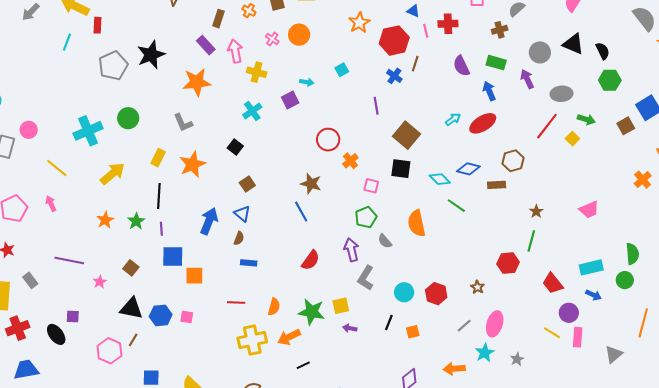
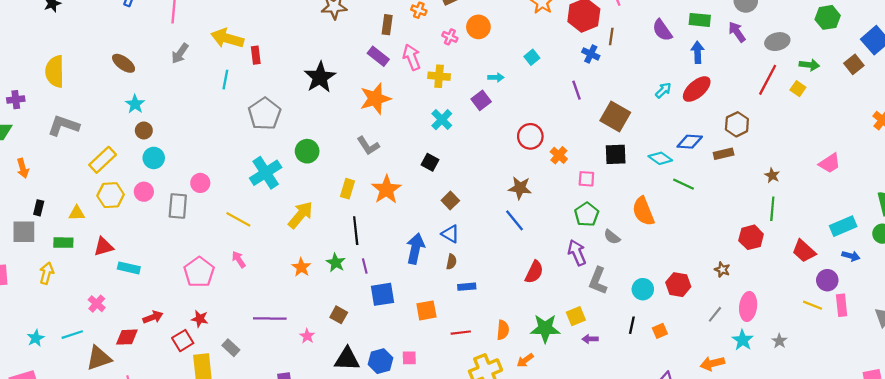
gray pentagon: (113, 66) -> (265, 114), moved
blue arrow: (489, 91) -> (698, 52), turned 30
orange square: (194, 276) -> (426, 310), moved
orange arrow: (289, 337) -> (525, 360), size x0.7

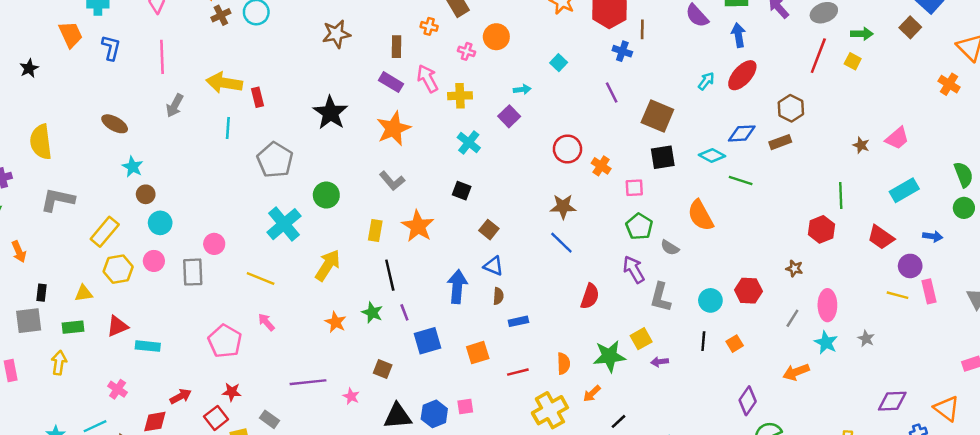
brown star: (772, 175) -> (861, 145), moved
cyan rectangle: (843, 226) -> (904, 190), moved

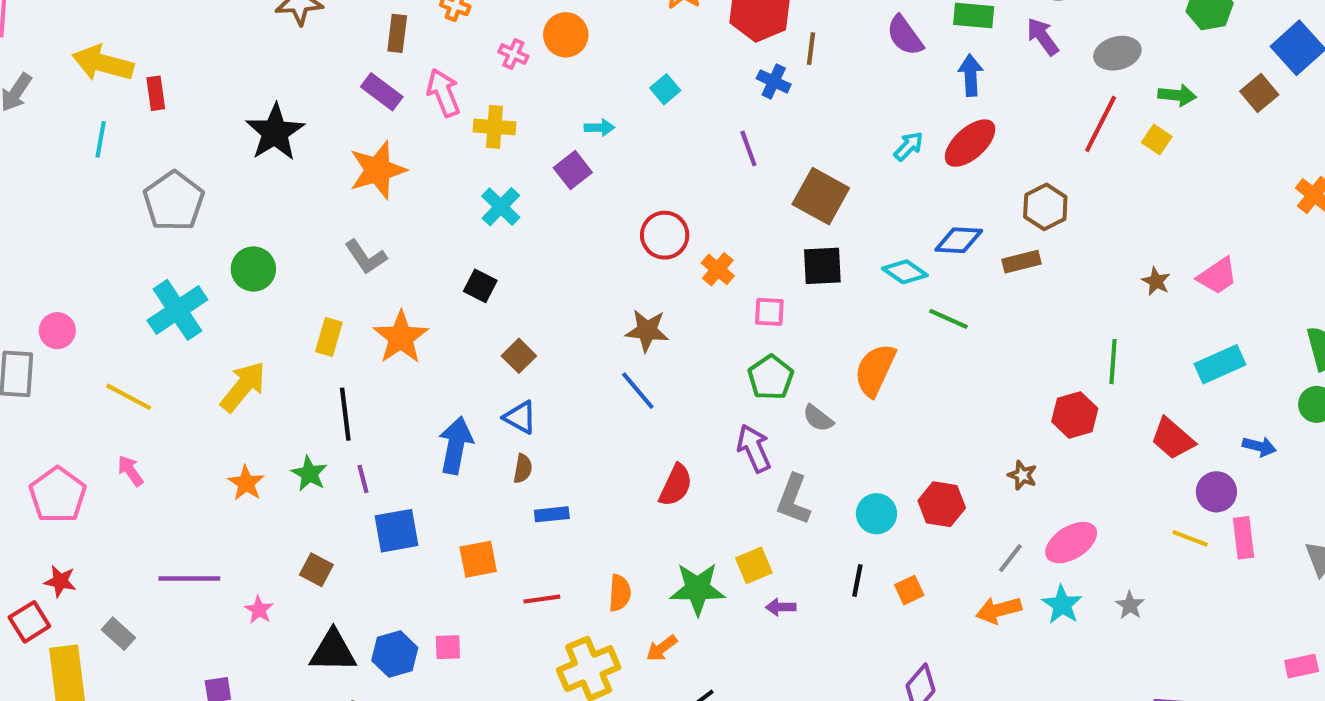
orange semicircle: (701, 215) -> (875, 370), turned 48
pink ellipse: (827, 305) -> (1071, 543), turned 52
orange arrow: (796, 372) -> (999, 610), moved

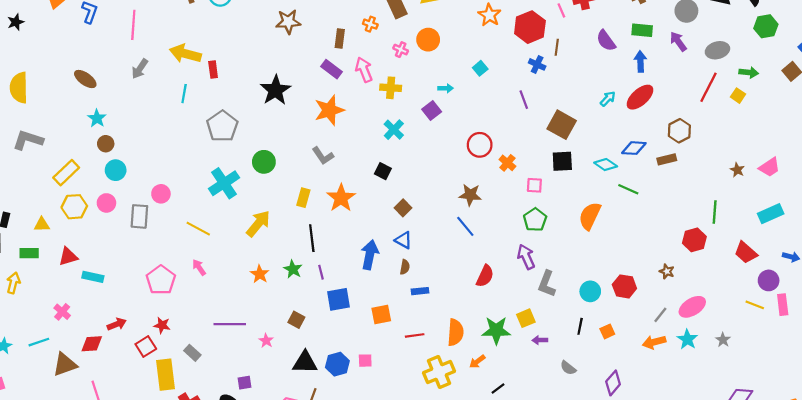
gray semicircle: (818, 418) -> (568, 368), moved
orange semicircle: (620, 593) -> (455, 332), size x1.4

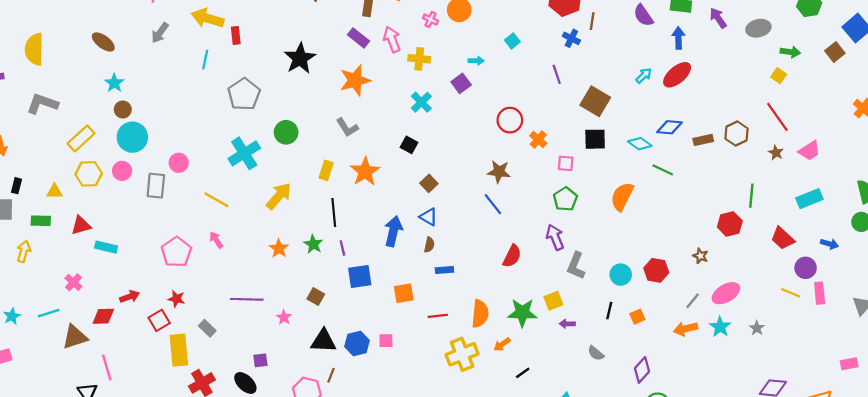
red line: (708, 87) -> (777, 117), moved, turned -64
brown hexagon: (679, 131) -> (737, 134), moved
cyan circle: (116, 170) -> (132, 137), size x1.4

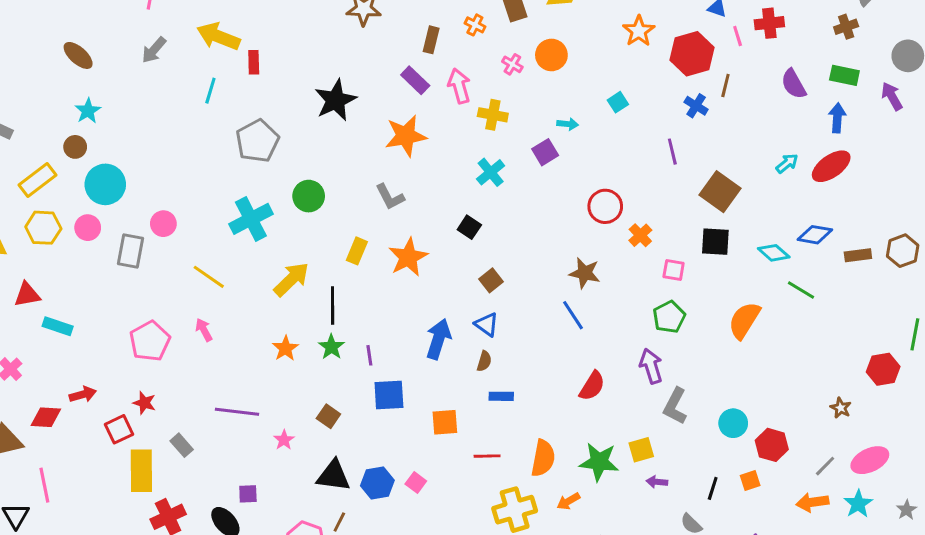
brown circle: (123, 110) -> (75, 147), moved
black line: (334, 212) -> (333, 306), moved
red hexagon: (656, 270) -> (772, 445), moved
black line: (609, 311) -> (713, 488), moved
pink square: (386, 341) -> (416, 483), turned 32

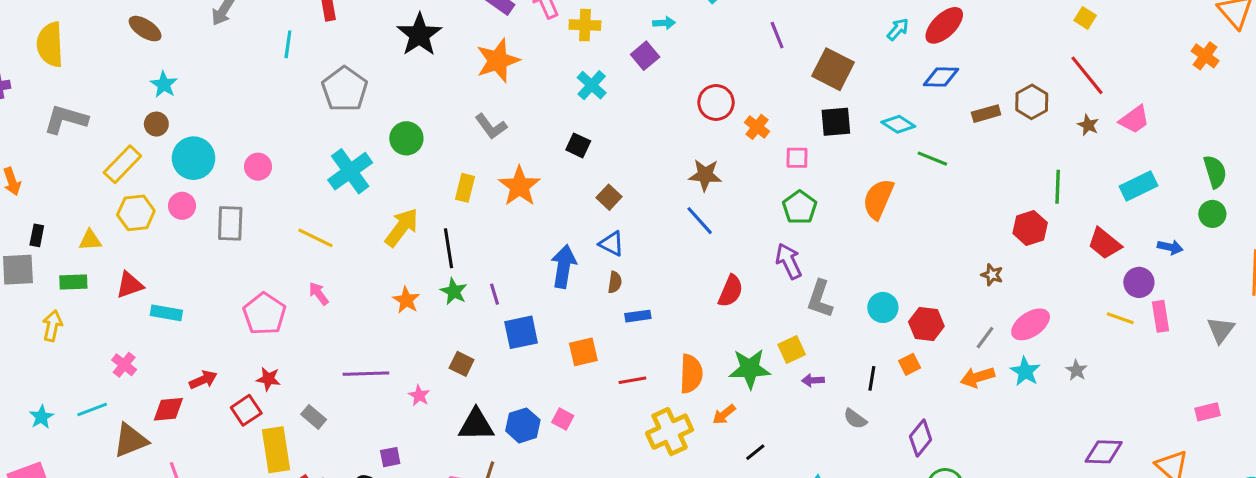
pink circle: (163, 224) -> (258, 167), moved
blue diamond: (815, 235) -> (941, 77), moved

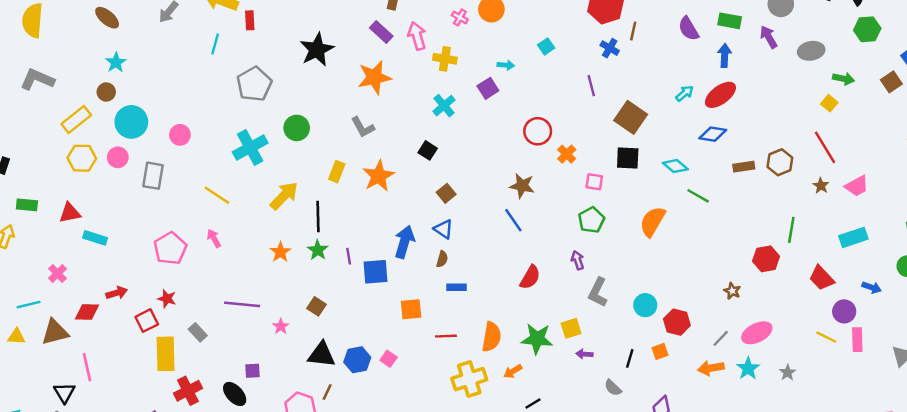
yellow triangle: (90, 240) -> (16, 336), moved
purple arrow: (789, 261) -> (578, 260), size x0.7
blue square: (521, 332) -> (376, 272), moved

